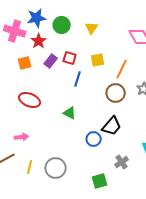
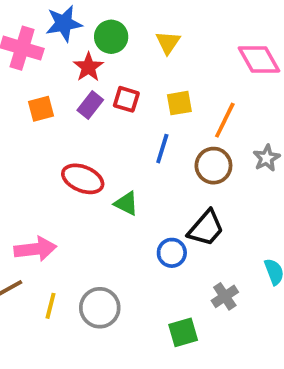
red star: (39, 41) -> (88, 67), moved
blue line: (78, 79) -> (162, 149), moved
red ellipse: (30, 100) -> (83, 179), moved
pink arrow: (22, 137) -> (35, 249), size x1.5

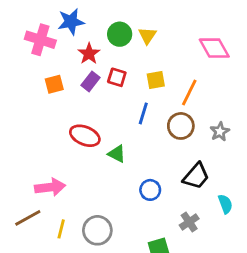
green circle: (111, 37) -> (120, 34), moved
gray star: (267, 158) -> (220, 132), moved
black trapezoid: (206, 228) -> (196, 176), moved

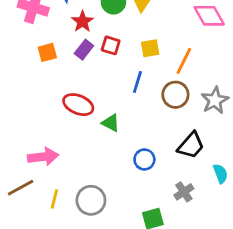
gray star: (220, 132) -> (215, 100), size x1.4

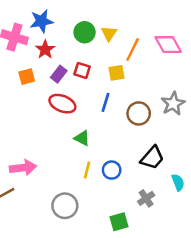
red star: (82, 21) -> (45, 49), moved
orange line: (184, 61) -> (133, 49), moved
gray star: (215, 100) -> (173, 104), moved
red ellipse: (78, 105) -> (62, 104), moved
yellow line: (54, 199) -> (87, 170), moved

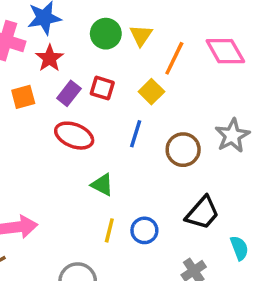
yellow square: (117, 73) -> (151, 92), turned -35

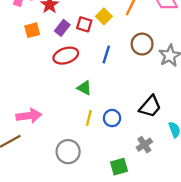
yellow square: (151, 92) -> (104, 16), moved
red ellipse: (74, 136) -> (66, 56), turned -40
brown circle: (183, 150) -> (142, 44), moved

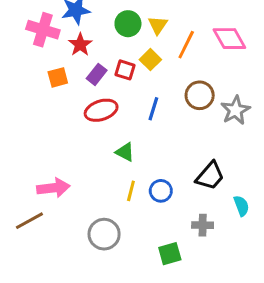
gray cross: (144, 145) -> (203, 225), turned 35

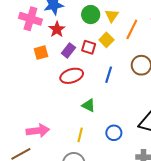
yellow line: (131, 191) -> (80, 135), moved

